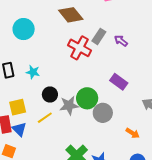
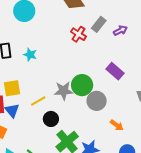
purple arrow: (121, 41) -> (120, 30), turned 112
red cross: (80, 48) -> (79, 34), size x0.7
black circle: (50, 94) -> (51, 119), moved
orange arrow: (133, 133) -> (117, 125), moved

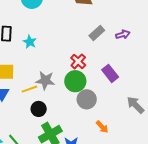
gray rectangle: (99, 24) -> (97, 33), moved
red cross: (79, 34) -> (78, 61), moved
gray star: (63, 91) -> (45, 80), moved

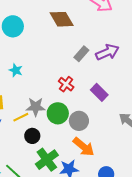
purple arrow: (123, 34) -> (107, 52), size x1.6
green circle: (75, 81) -> (58, 113), moved
orange arrow: (102, 127) -> (84, 147), moved, size x1.6

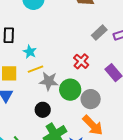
cyan star: (16, 70) -> (30, 52), moved
yellow line: (21, 117) -> (36, 69), moved

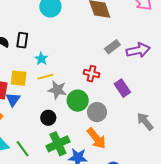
red cross: (81, 61) -> (92, 74), turned -35

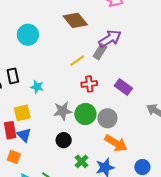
purple arrow: (138, 50) -> (110, 39), moved
yellow line: (45, 77) -> (77, 61), moved
green cross: (58, 144) -> (82, 161), size x0.6

